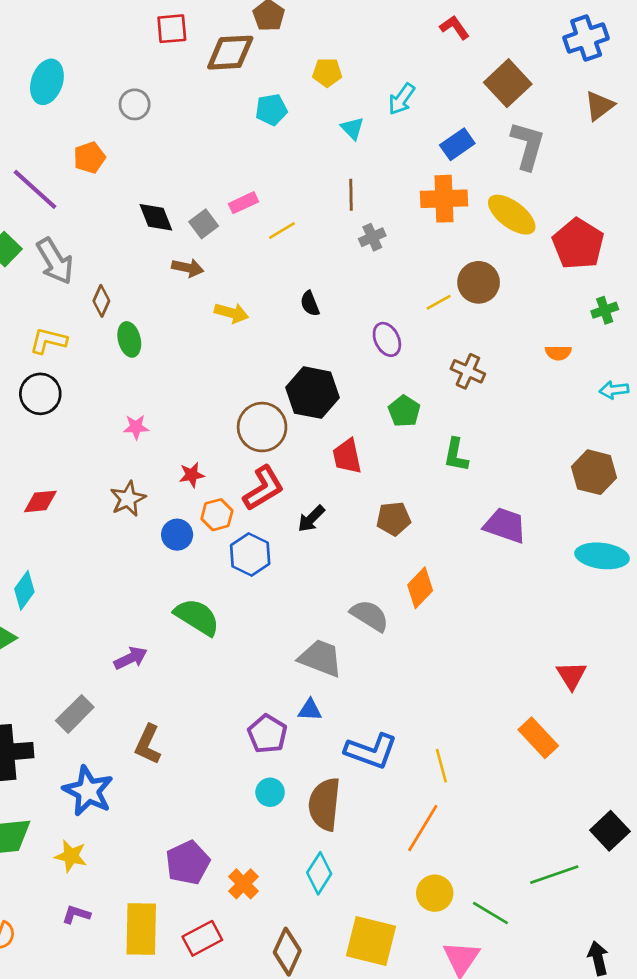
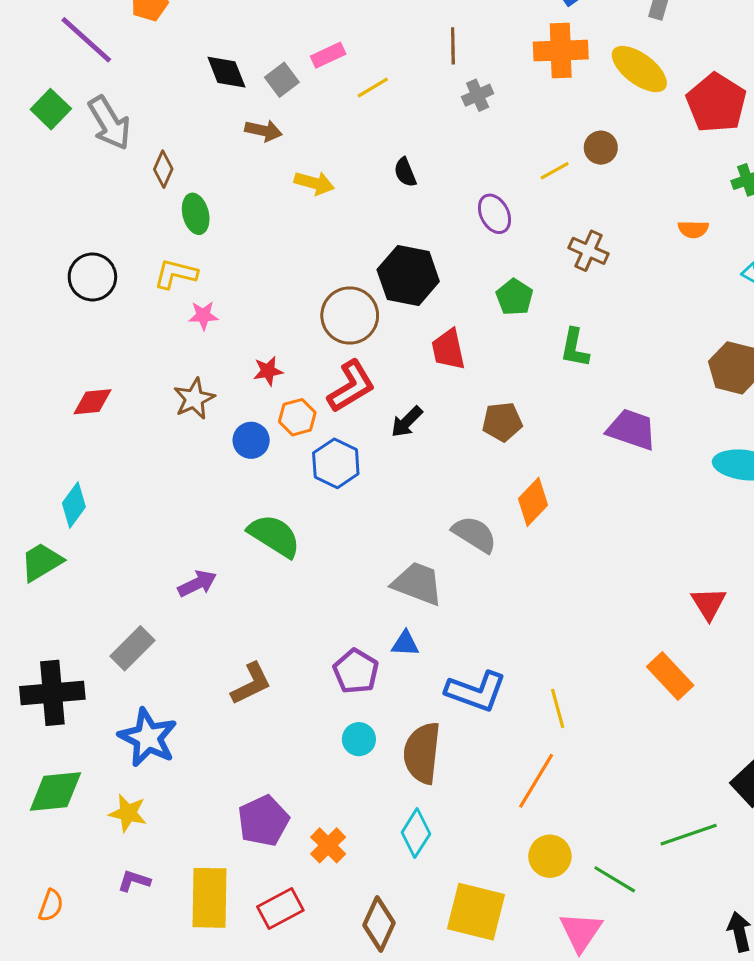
brown circle: (479, 282) -> (601, 148), size x0.7
yellow L-shape: (48, 341) -> (176, 274), moved
brown L-shape: (148, 744) -> (251, 684), moved, turned -141

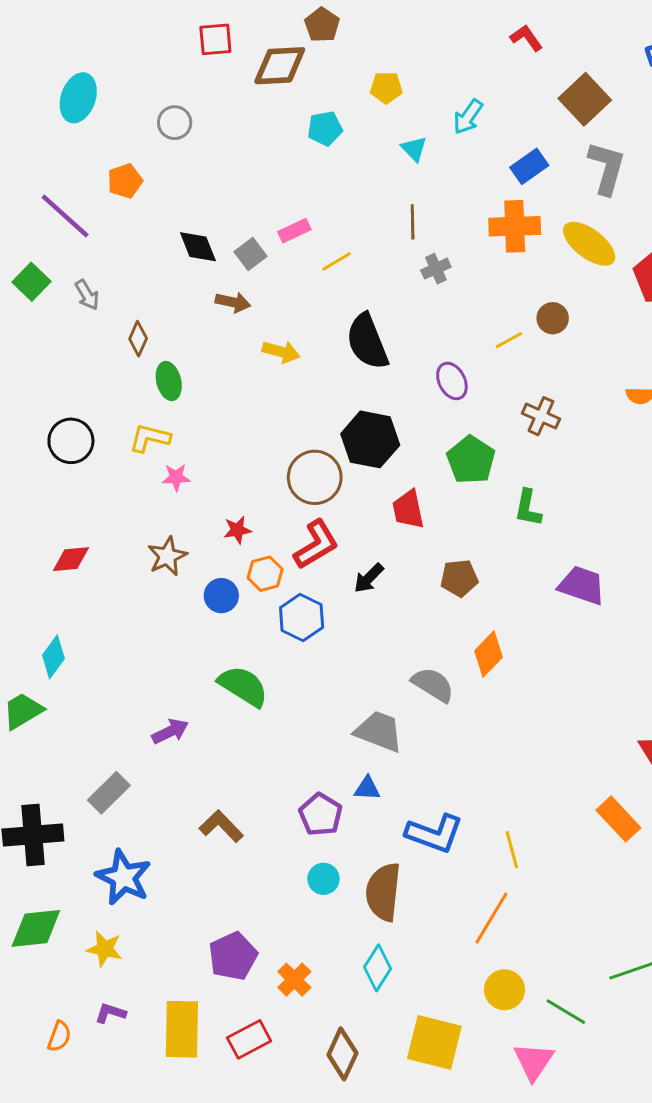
gray arrow: (109, 123) -> (87, 295), size x0.6
black semicircle: (405, 172) -> (367, 342), size x2.0
green pentagon: (515, 297) -> (471, 460), size x1.4
brown L-shape: (251, 684) -> (221, 826), turned -108
orange semicircle: (51, 906) -> (59, 1036), moved

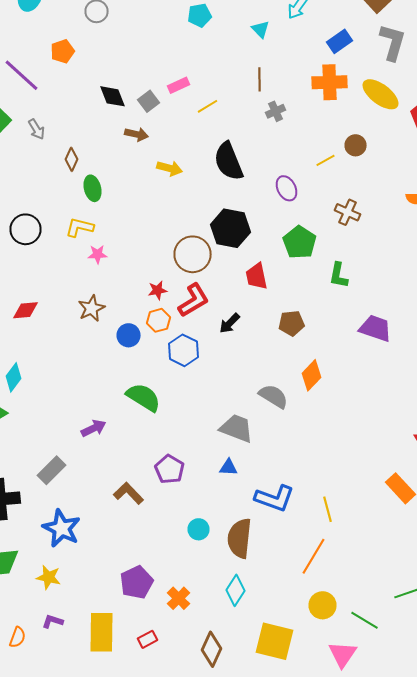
red star: (237, 530) -> (158, 290), moved
purple pentagon: (321, 815) -> (170, 469), moved
red rectangle: (249, 1039) -> (148, 639), size x0.7

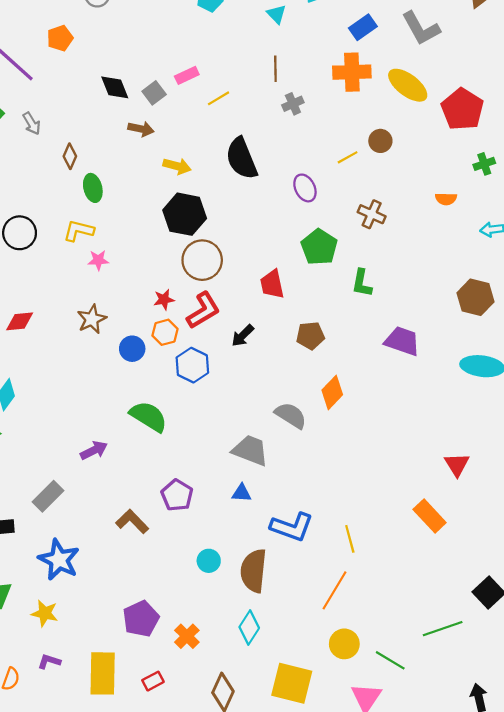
gray L-shape: (392, 42) -> (421, 28), turned 135
black hexagon: (230, 228) -> (185, 214), moved

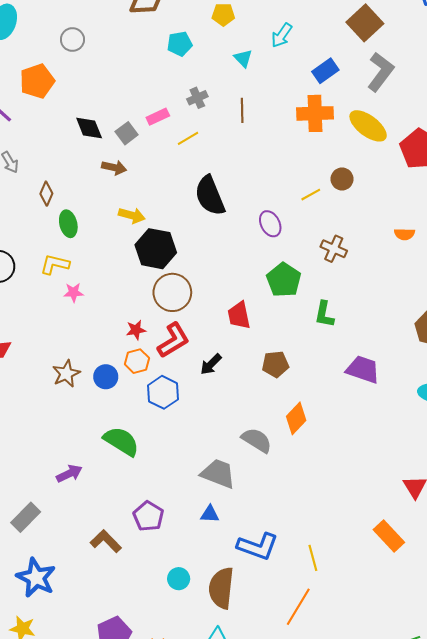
gray L-shape: (421, 28) -> (381, 72), turned -114
orange pentagon: (60, 38) -> (37, 81), size x1.4
gray cross: (293, 104) -> (197, 98), moved
yellow arrow: (177, 166) -> (132, 215), moved
brown star: (92, 319) -> (66, 374), moved

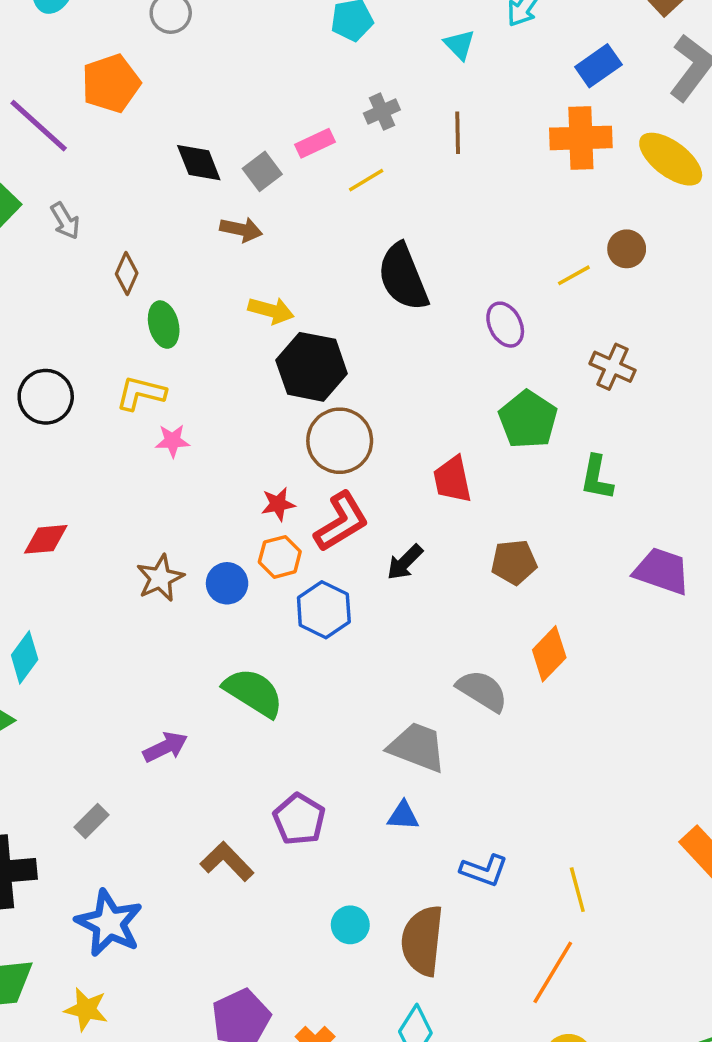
gray rectangle: (26, 517) -> (91, 821), size x0.7
blue L-shape: (258, 546) -> (484, 870), size x0.7

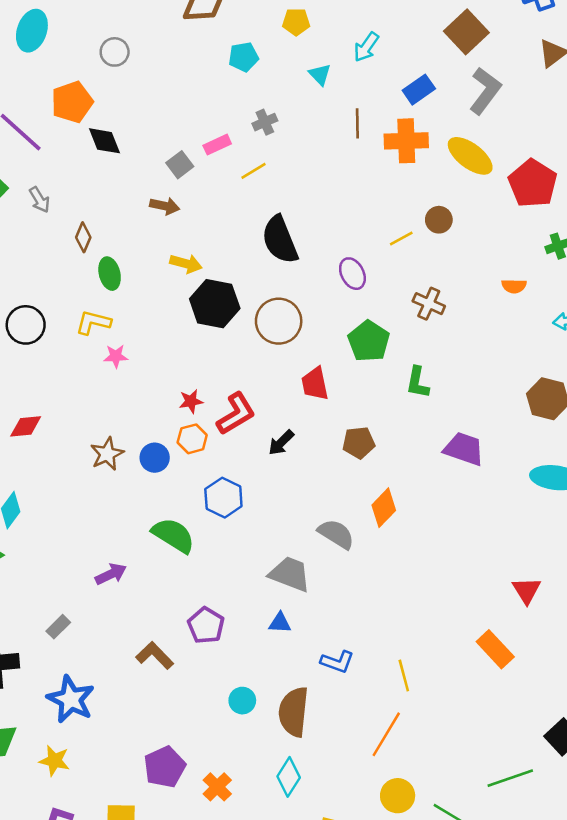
brown line: (458, 133) -> (357, 123), moved
black diamond: (199, 163) -> (105, 141), moved
brown circle: (340, 441) -> (279, 321), moved
blue hexagon: (324, 610) -> (223, 498), moved

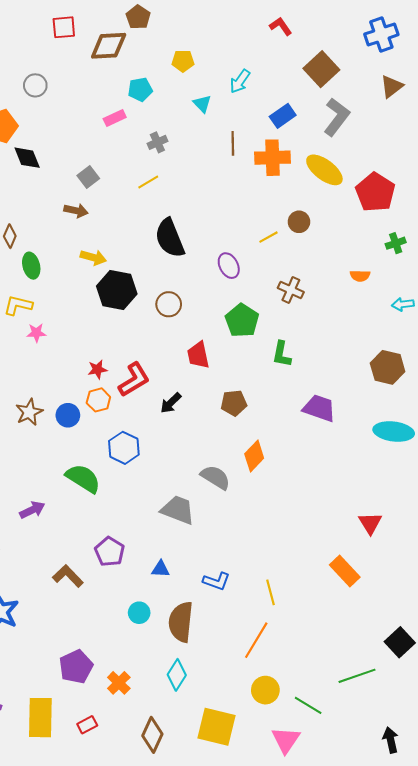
pink rectangle: (217, 145) -> (115, 118), moved
brown circle: (279, 321) -> (169, 304), size x0.7
blue triangle: (280, 623) -> (161, 569), moved

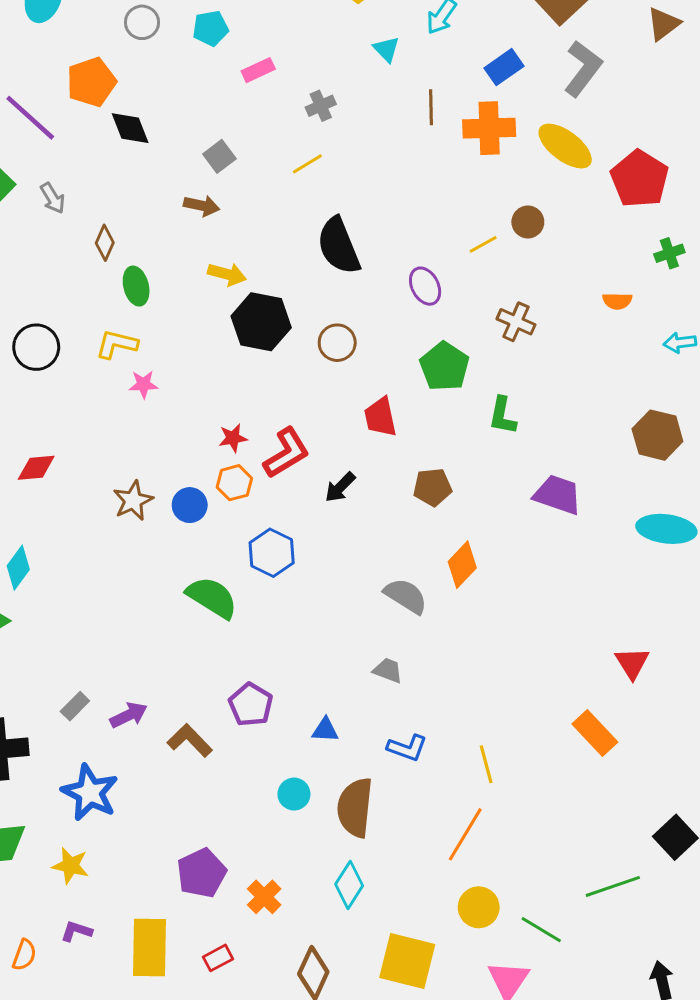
cyan pentagon: (140, 89) -> (211, 28), moved
purple arrow: (32, 510) -> (129, 715), moved
gray trapezoid: (178, 510) -> (388, 670), moved, size x0.6

